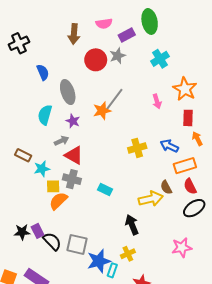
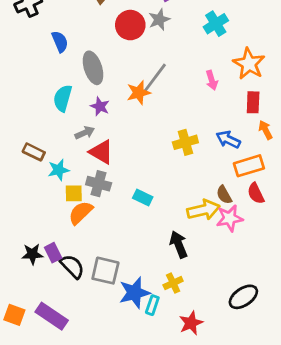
black ellipse: (194, 208) -> (243, 297), moved
pink star: (182, 248) -> (230, 218), moved

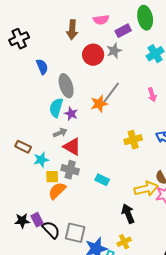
cyan semicircle: (63, 98) -> (56, 108), moved

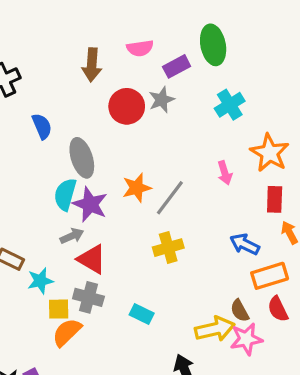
gray line: (111, 93) -> (170, 198), moved
purple star: (71, 114) -> (90, 204), size x1.5
yellow cross: (133, 140) -> (168, 248), moved

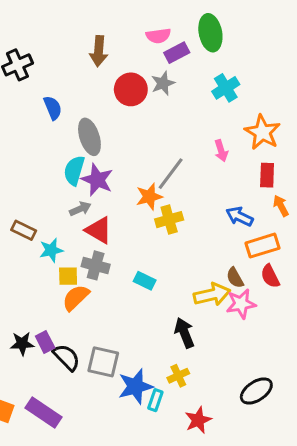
pink semicircle: (140, 48) -> (158, 36), moved
orange star: (137, 188) -> (149, 197), moved

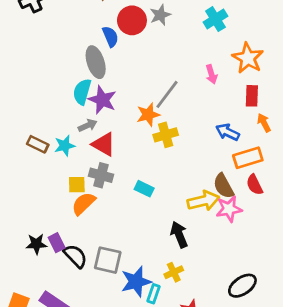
blue semicircle: (53, 108) -> (110, 37), moved
cyan star: (51, 250) -> (65, 146), moved
brown semicircle: (235, 278) -> (224, 186), size x1.4

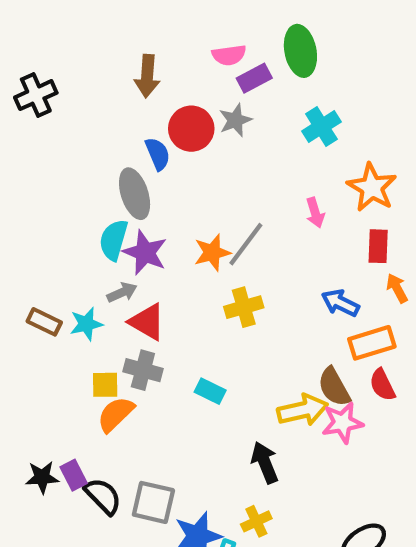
orange star: (148, 115) -> (212, 253), moved

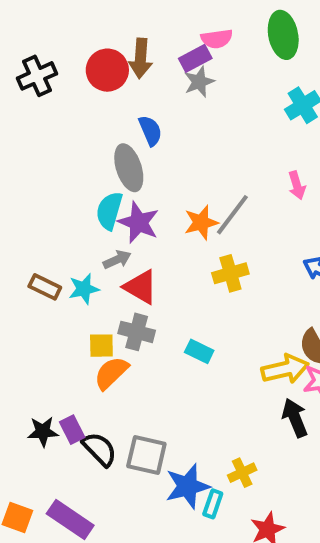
purple rectangle: (254, 78) -> (195, 58), moved
gray star: (235, 120) -> (199, 82), moved
red circle: (191, 129) -> (107, 70), moved
black arrow: (265, 463) -> (295, 418), moved

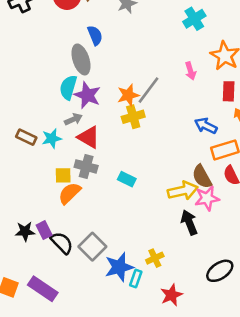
yellow cross: (230, 273) -> (133, 117), moved
gray square: (146, 455) -> (92, 247), turned 32

